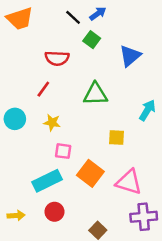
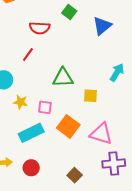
green triangle: (95, 94) -> (63, 78), moved
yellow star: (52, 123) -> (21, 102), moved
red circle: (54, 212) -> (31, 168), moved

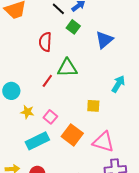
red semicircle: (40, 28) -> (45, 42), turned 90
red line: (28, 54) -> (47, 81), moved
green triangle: (63, 78) -> (67, 68), moved
pink square: (45, 107) -> (50, 117), turned 32

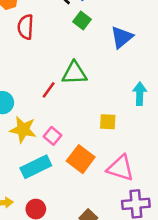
red semicircle: (45, 42) -> (26, 27), moved
cyan arrow: (118, 84) -> (140, 94), turned -30
yellow star: (27, 112) -> (23, 130), size x1.5

